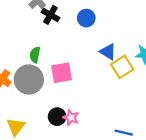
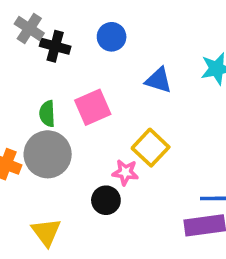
yellow square: (122, 67) -> (151, 148), moved
pink square: (61, 73) -> (93, 107), moved
pink star: (71, 118) -> (125, 172), moved

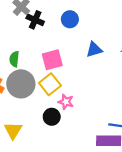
blue triangle: (159, 80) -> (94, 50), turned -42
green semicircle: (47, 114) -> (14, 59), moved
yellow square: (151, 148) -> (50, 84), moved

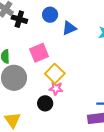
blue triangle: (94, 50) -> (69, 28), moved
yellow square: (50, 84) -> (55, 74), moved

